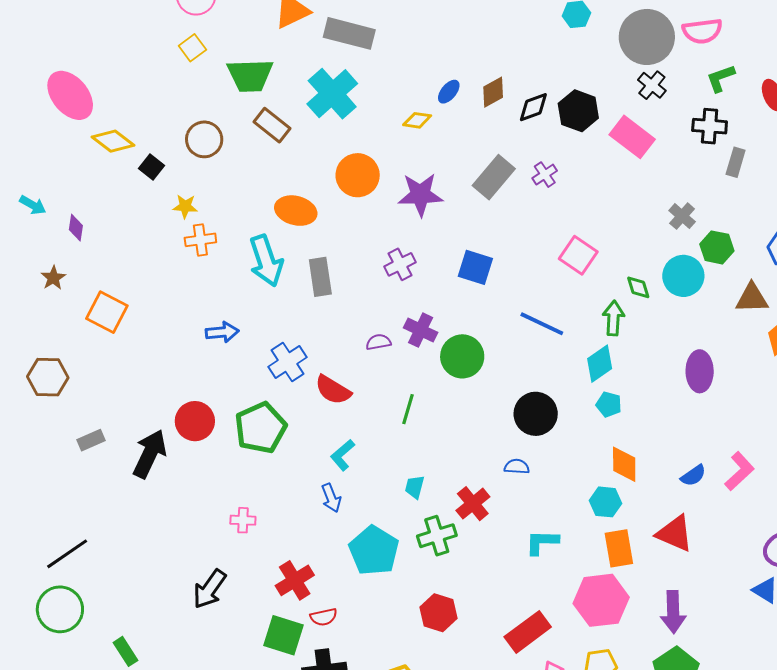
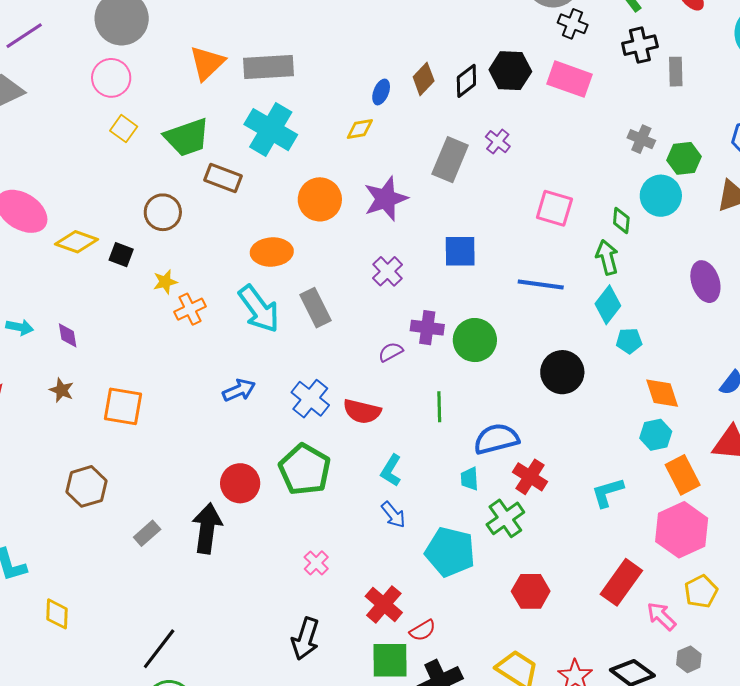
green diamond: (638, 287) -> (621, 220), turned 40
blue semicircle: (517, 467) -> (496, 439), moved, size x1.8
pink cross: (243, 520) -> (316, 563), turned -30

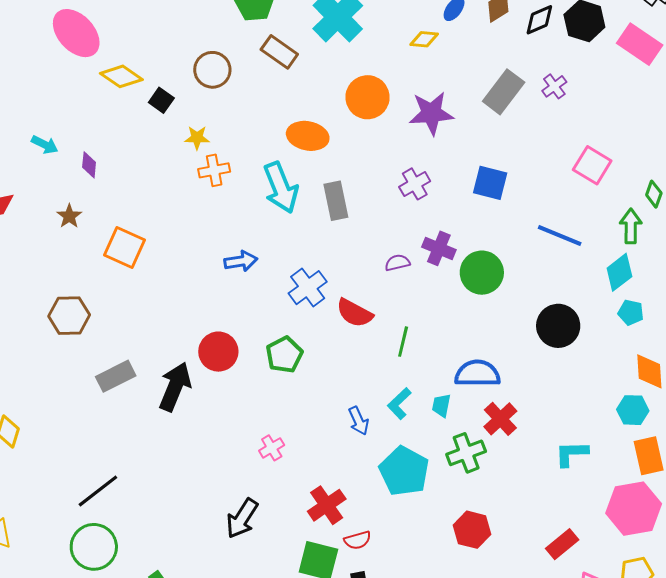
green line: (439, 407) -> (403, 342), moved
green pentagon: (305, 470) -> (284, 355), size x0.7
cyan L-shape: (391, 470) -> (399, 403), moved
gray rectangle: (147, 533) -> (116, 376), size x1.4
red rectangle: (621, 582) -> (562, 544), size x0.7

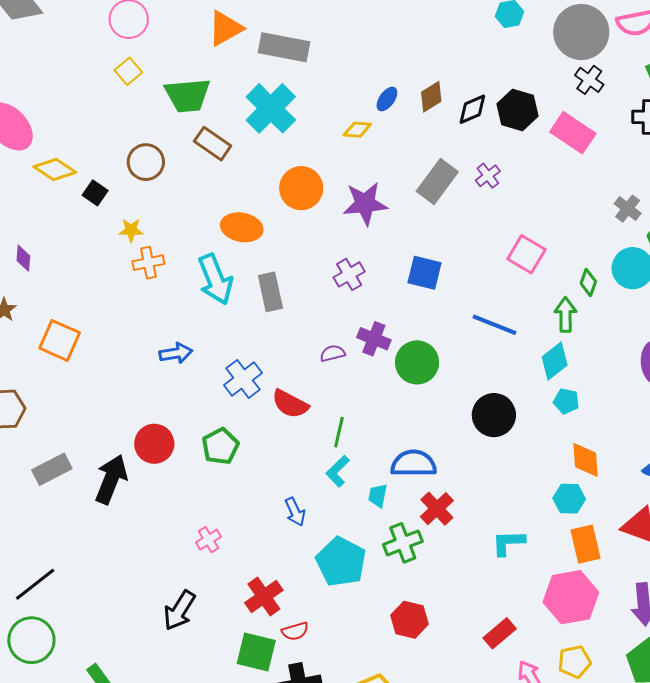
cyan L-shape: (399, 403) -> (338, 471), moved

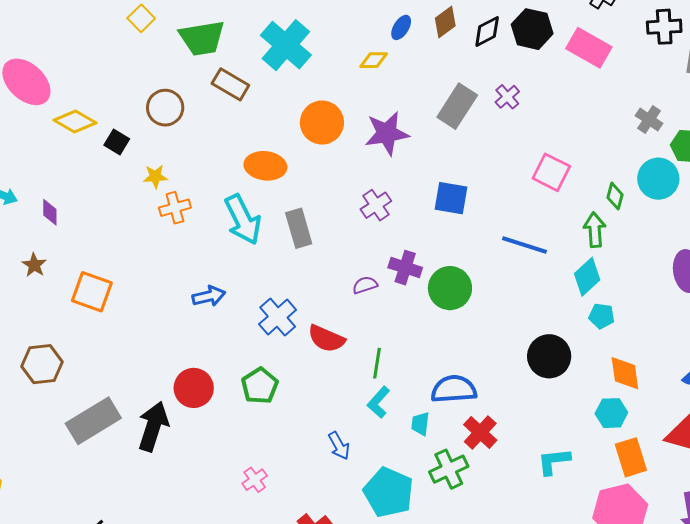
black circle: (494, 415) -> (549, 356), moved
gray rectangle: (52, 469) -> (93, 421), size x1.4

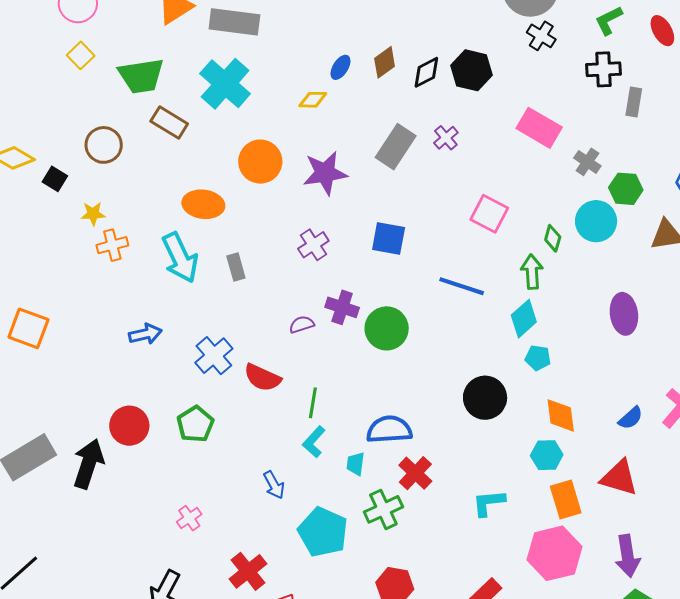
pink rectangle: (589, 48) -> (539, 128), moved
gray rectangle: (299, 228) -> (236, 267), size x0.7

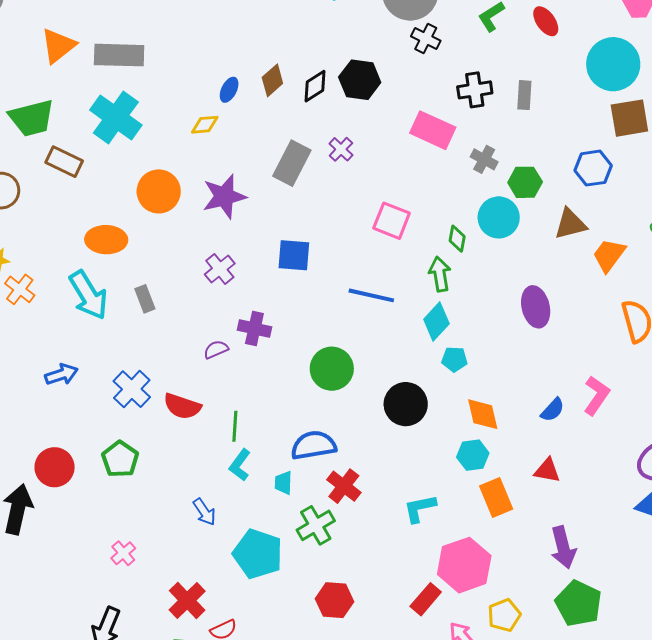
black cross: (604, 69) -> (475, 90), moved
orange cross: (112, 245) -> (20, 289), turned -32
green circle: (387, 328) -> (332, 369), moved
red triangle: (619, 478) -> (547, 470), size x0.7
pink hexagon: (555, 553) -> (464, 565), moved

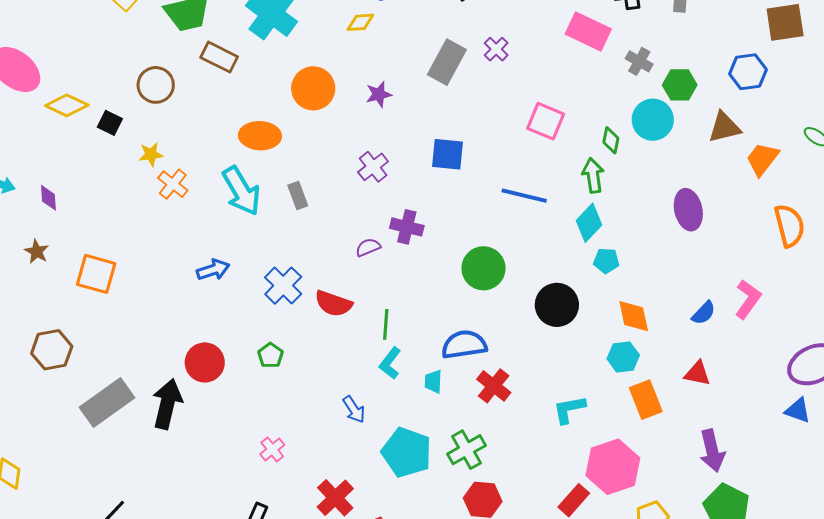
purple star: (224, 196) -> (379, 94), size x0.6
green pentagon: (120, 459) -> (270, 355), size x0.7
green cross: (316, 525) -> (467, 450), moved

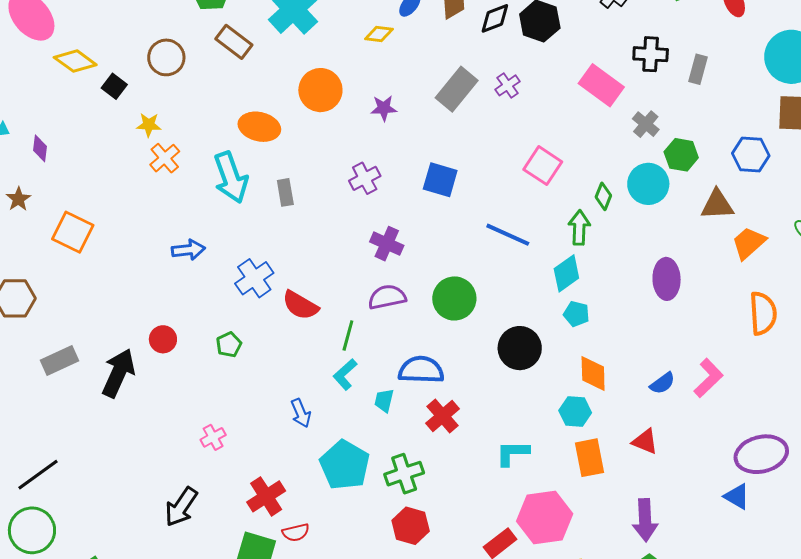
purple semicircle: (368, 247) -> (387, 297), moved, size x1.5
red circle: (205, 362) -> (163, 339), size x0.7
gray rectangle: (107, 403) -> (60, 360), size x0.7

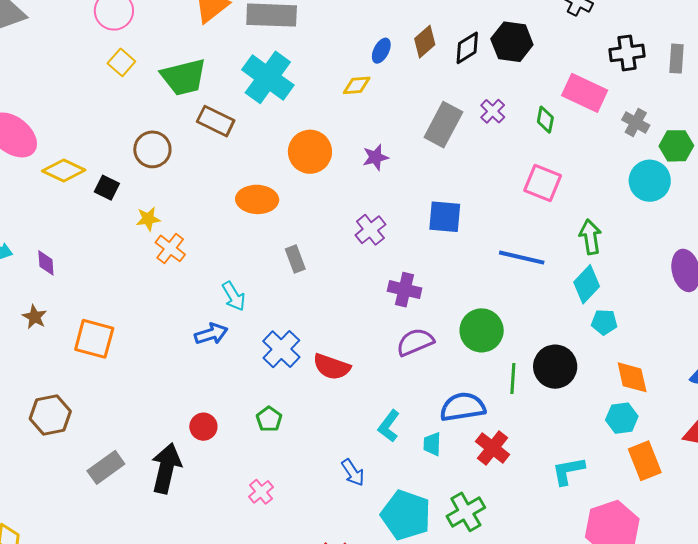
cyan arrow: (231, 178) -> (234, 296), moved, size x0.6
green diamond: (603, 196) -> (545, 120), moved
green line: (348, 335) -> (513, 378), moved
pink cross: (213, 437) -> (261, 492), moved

